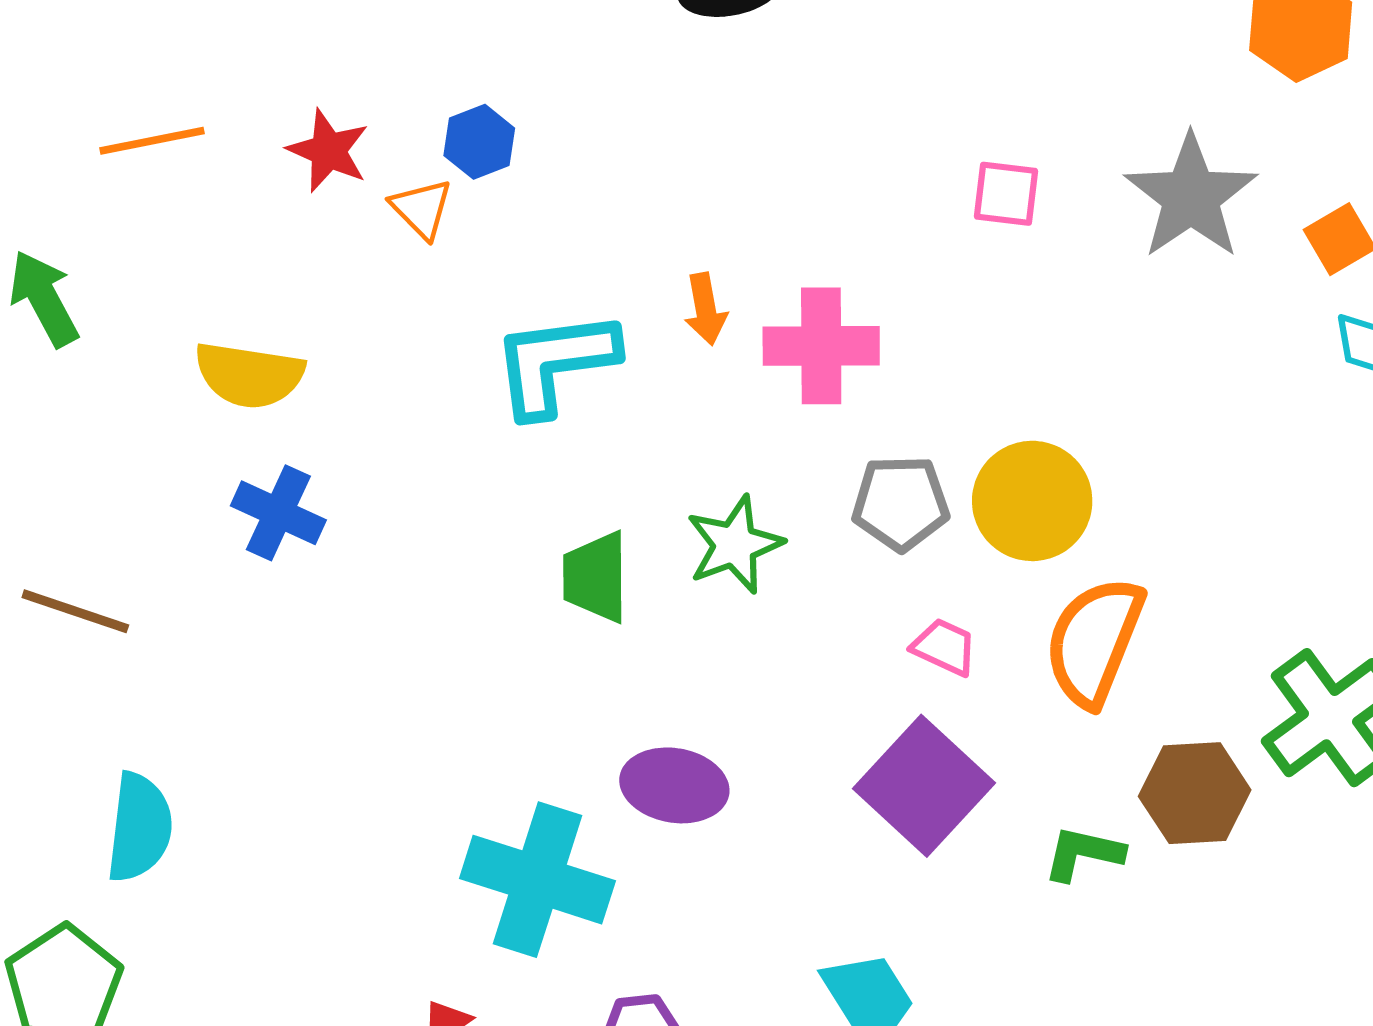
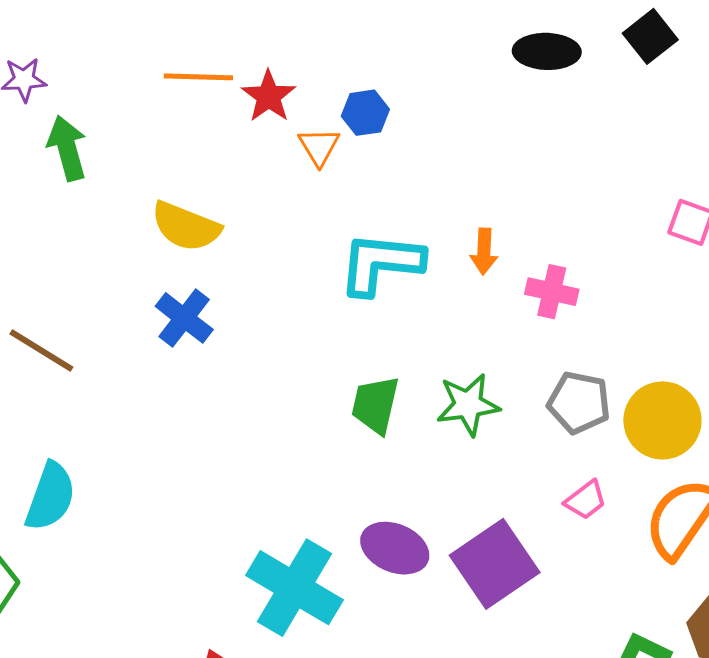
orange line: (152, 141) -> (198, 77), moved
pink cross: (821, 346) -> (552, 292), size x0.7
pink trapezoid: (944, 647) -> (586, 500), turned 105
purple square: (924, 786) -> (495, 564), moved

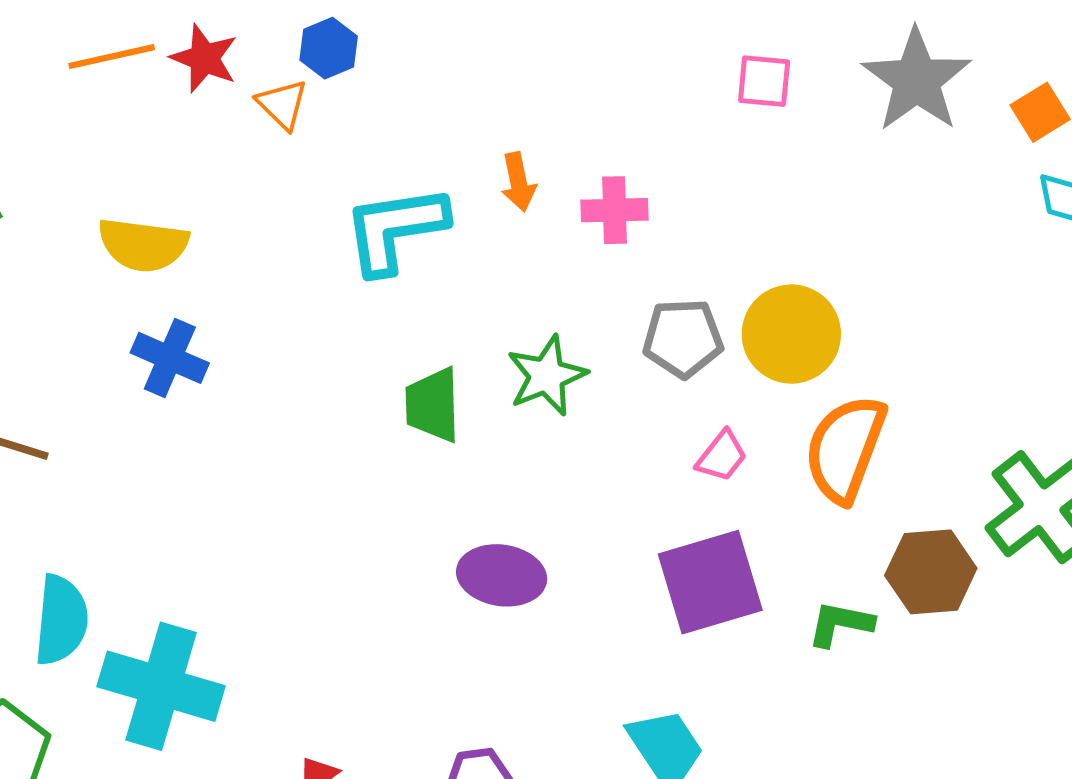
purple square: (495, 564) -> (710, 582), moved, turned 32
cyan cross: (294, 588) -> (161, 686), moved

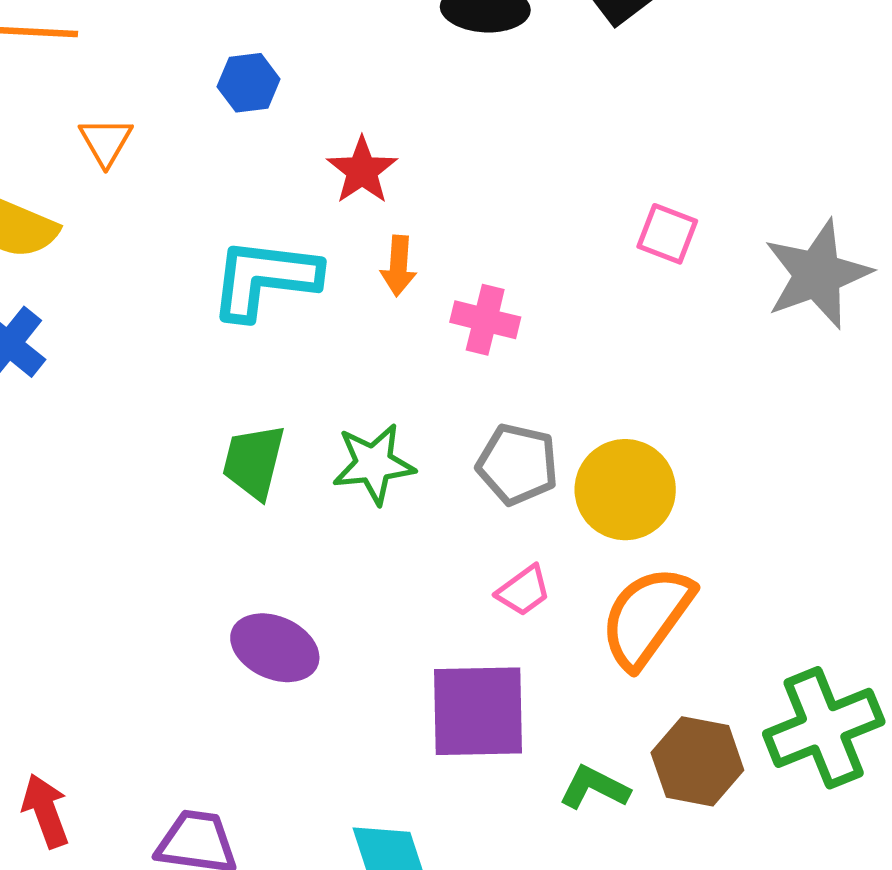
red star: (204, 58) -> (362, 170), moved
orange triangle: (282, 104) -> (106, 141), moved

